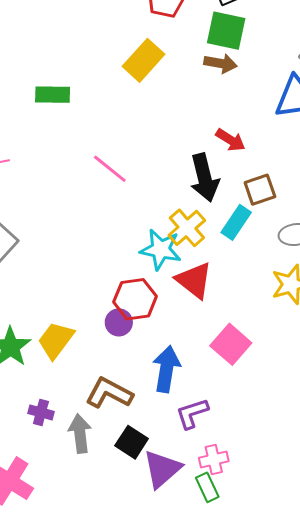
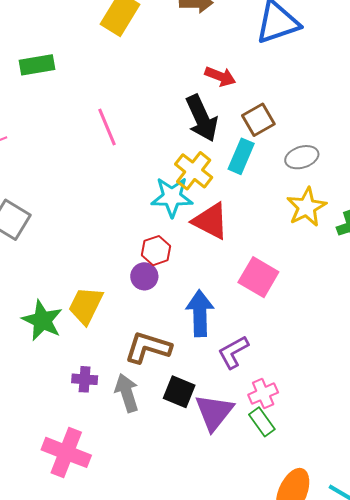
pink line: (110, 169) -> (107, 127), turned 39
red hexagon: (135, 299) -> (156, 251), size x0.7

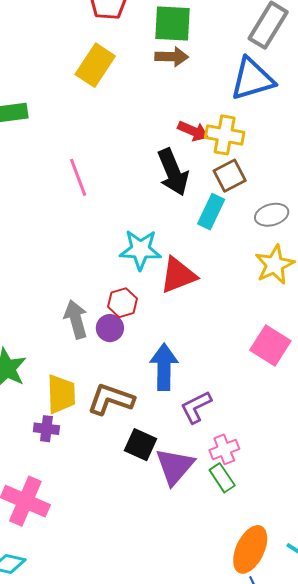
yellow cross: (194, 171) -> (225, 135), moved, turned -30
red triangle: (211, 221) -> (178, 275), turned -51
pink square: (258, 277) -> (270, 345), moved
yellow trapezoid: (86, 305) -> (61, 394), moved, turned 150
gray arrow: (127, 393) -> (76, 319), moved

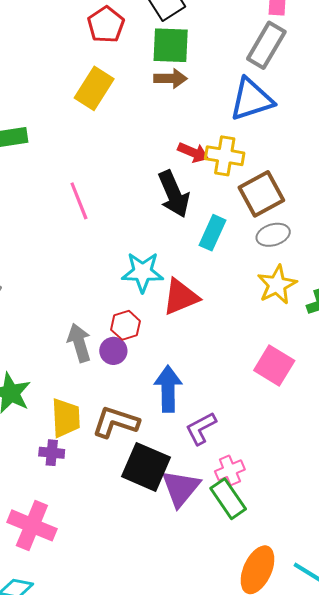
brown square: (230, 176) -> (261, 194), moved, size x1.4
black square: (140, 445) -> (146, 467), size x1.5
green rectangle: (222, 478) -> (228, 499), size x1.4

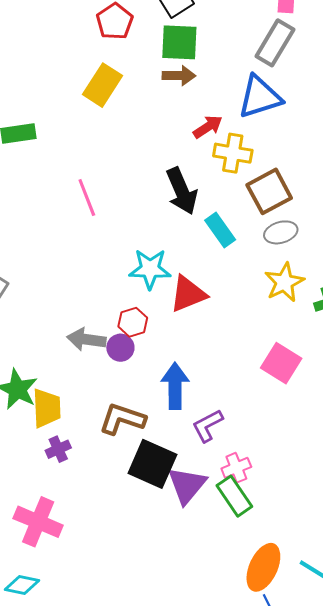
red arrow: (193, 152) -> (208, 127), moved, turned -56
cyan rectangle: (212, 233) -> (220, 230), turned -60
gray arrow: (79, 343) -> (86, 339), turned -66
yellow trapezoid: (66, 418) -> (47, 408), moved
purple cross: (52, 453) -> (58, 449), turned -30

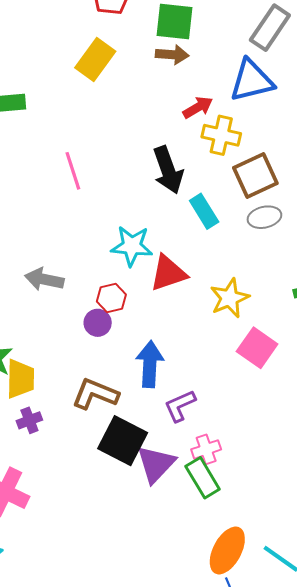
yellow star: (284, 282) -> (230, 298), moved
gray arrow: (86, 339) -> (44, 279), moved

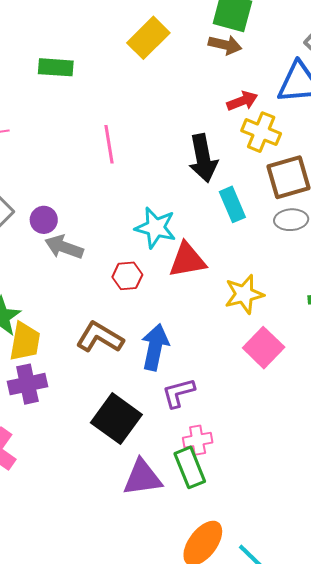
purple circle: (98, 323) -> (44, 220), moved
brown L-shape: (95, 394) -> (100, 337), moved
purple cross: (29, 420) -> (27, 384), size x1.5
purple triangle: (156, 464) -> (142, 478), moved, turned 30

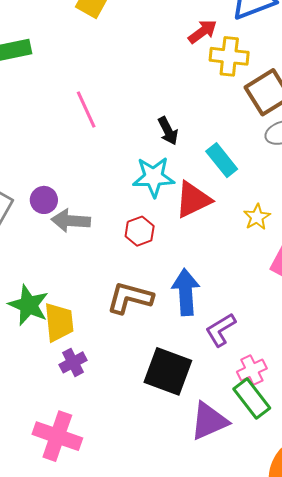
black arrow: (203, 158) -> (168, 131), moved, size x0.6
cyan rectangle: (232, 204) -> (222, 160), moved
yellow star: (244, 294) -> (257, 217), size x0.7
purple cross: (27, 384) -> (73, 362), size x0.7

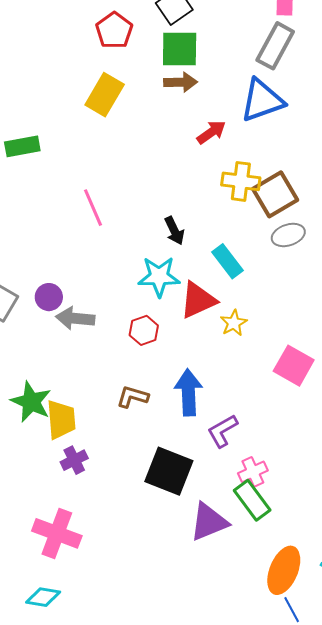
yellow cross: (229, 56) -> (241, 181), moved
yellow star: (257, 217) -> (234, 323), moved
brown L-shape: (130, 298) -> (132, 397), size x0.7

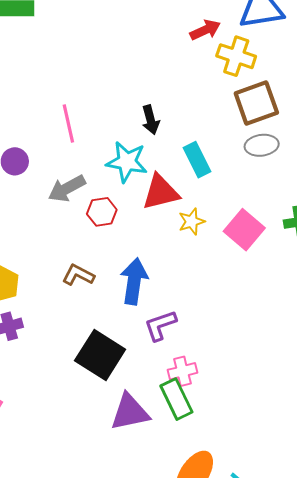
yellow cross: (241, 181) -> (236, 56), moved
pink line: (93, 208) -> (68, 123), moved
gray arrow: (75, 318) -> (67, 188), moved, turned -45
pink square: (294, 366) -> (244, 230), moved

